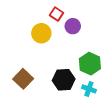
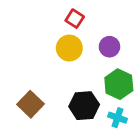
purple circle: (73, 26) -> (109, 47), moved
yellow circle: (41, 33) -> (69, 48), moved

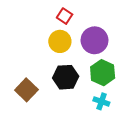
purple circle: (109, 47) -> (95, 40), size x1.5
black hexagon: (84, 106) -> (66, 77), moved

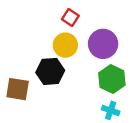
black hexagon: (66, 77) -> (50, 71), moved
brown square: (26, 90) -> (18, 89), moved, turned -35

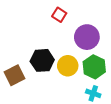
yellow circle: (65, 45) -> (68, 66), moved
brown square: (18, 89) -> (15, 75), turned -36

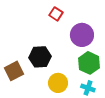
yellow circle: (68, 66) -> (58, 83), moved

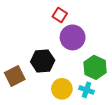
purple circle: (82, 35) -> (73, 37), moved
cyan cross: (88, 88) -> (86, 90), moved

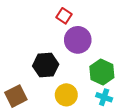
brown square: (15, 76) -> (16, 96), moved
cyan cross: (86, 90) -> (104, 97), moved

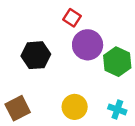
black hexagon: (46, 65) -> (36, 55), moved
green hexagon: (102, 72) -> (117, 62), moved

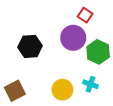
red square: (72, 18) -> (85, 15), moved
cyan cross: (117, 109) -> (91, 84), moved

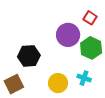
red square: (85, 15) -> (90, 18), moved
black hexagon: (30, 46) -> (29, 56), moved

